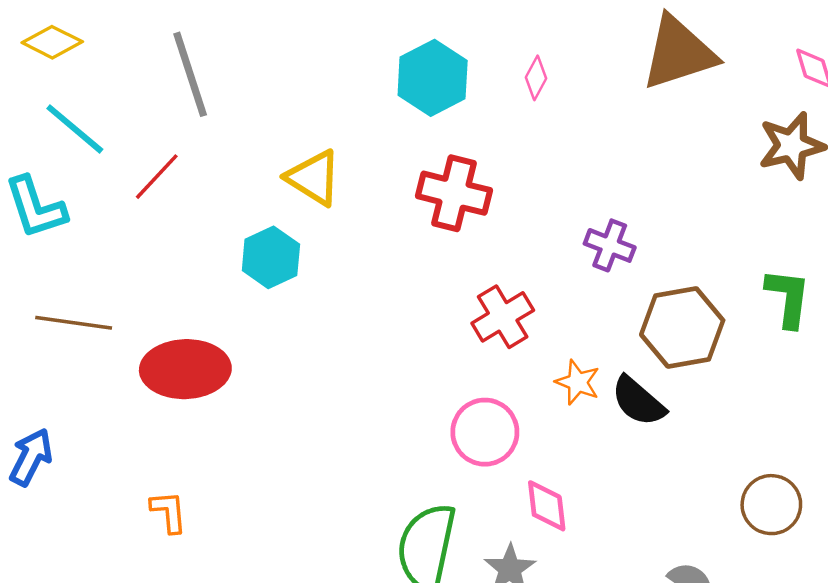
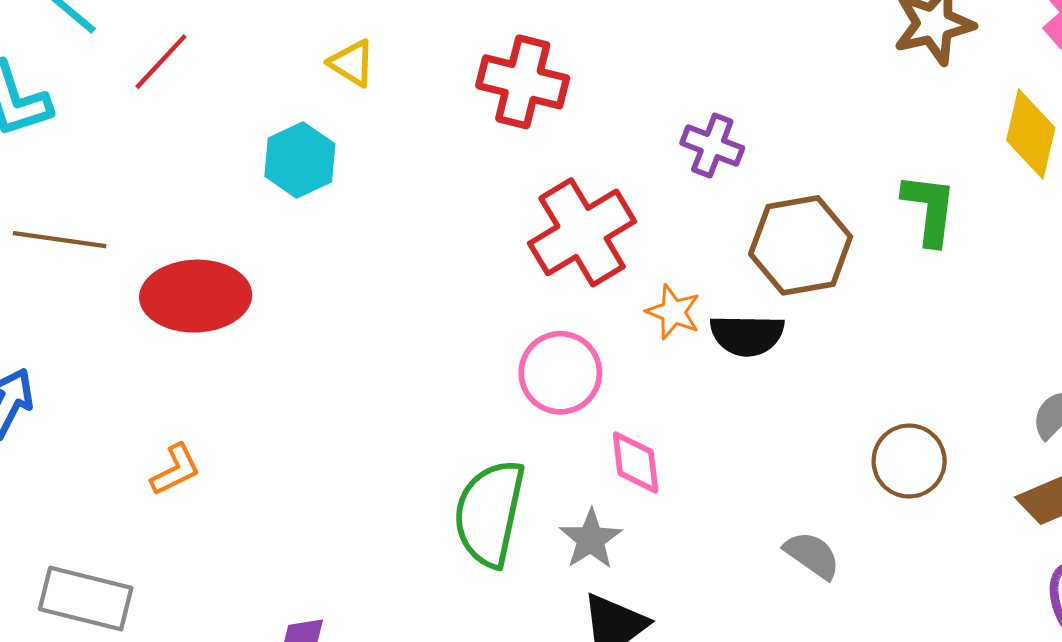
yellow triangle: (314, 178) -> (352, 63), size x0.7
red cross: (503, 317) -> (582, 232), size x1.4
black semicircle: (638, 401) -> (747, 335), turned -40
orange L-shape: (169, 512) -> (175, 470), turned 69

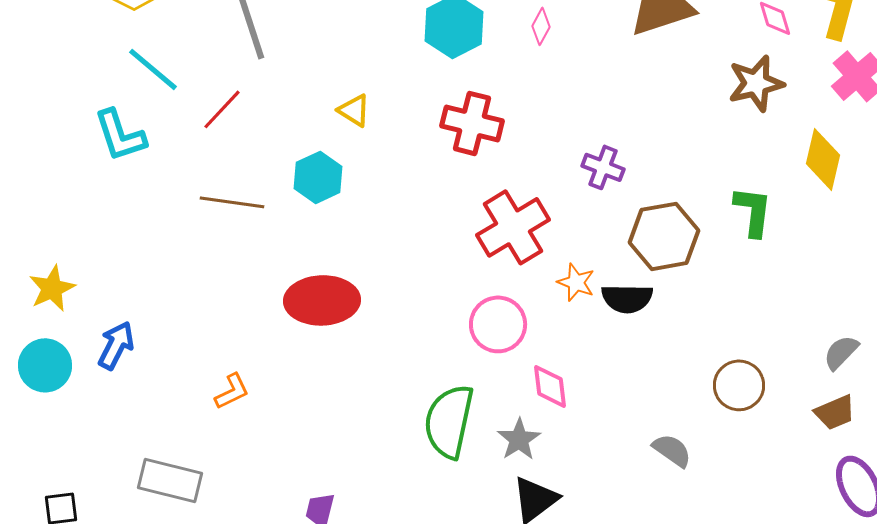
brown line: (60, 240) -> (232, 202), moved
red ellipse: (196, 296) -> (322, 300), moved

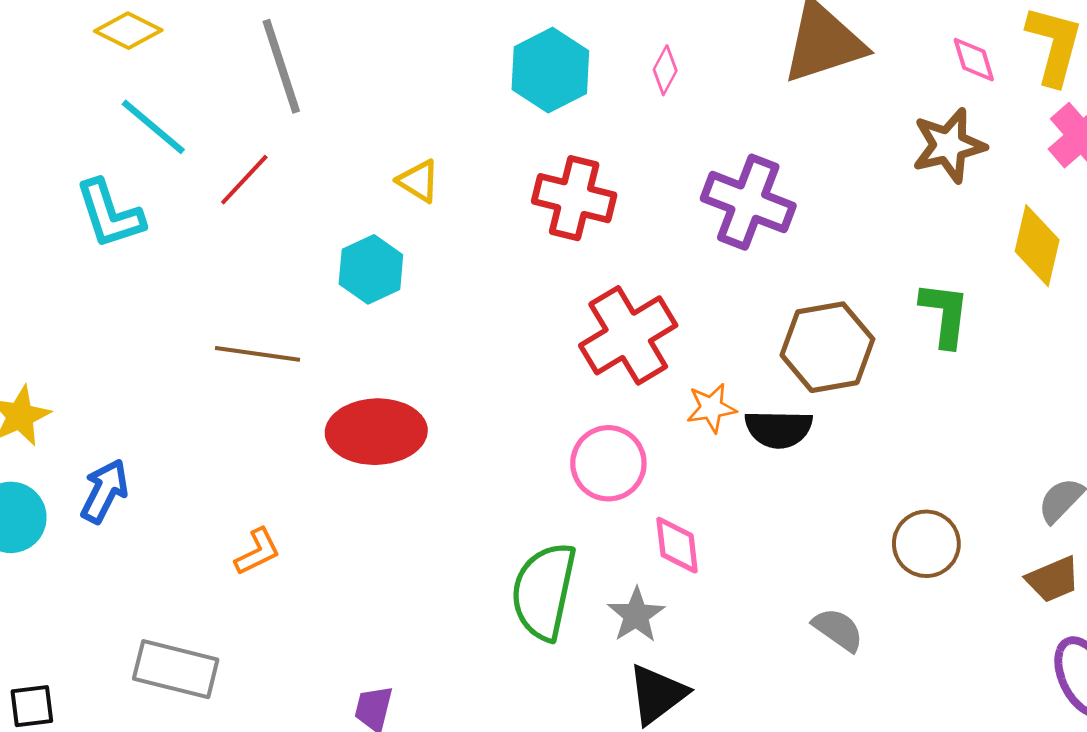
purple cross: (603, 167) -> (748, 202), moved, size x1.6
brown line: (232, 202) -> (258, 354), moved
orange star: (576, 282) -> (711, 408), turned -30

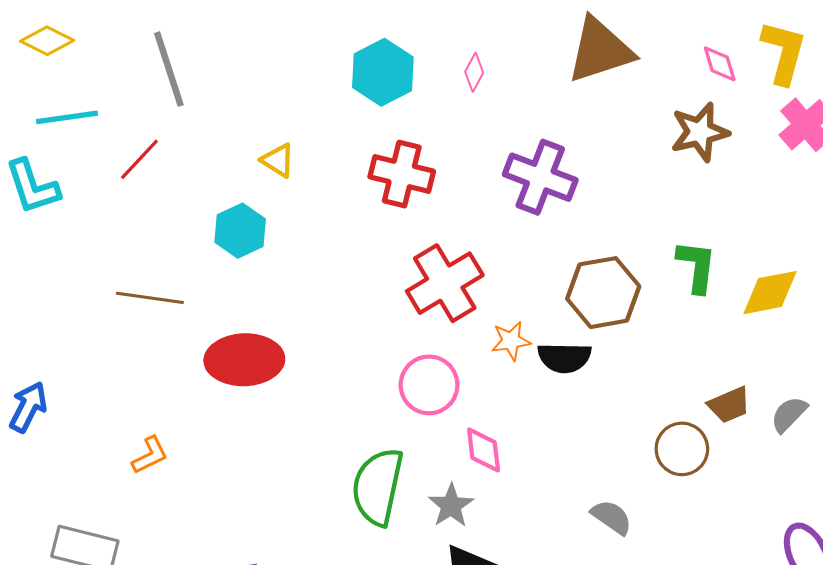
cyan line: (153, 127) -> (67, 117), turned -48
yellow diamond: (1037, 246) -> (770, 293), moved, turned 66
brown trapezoid: (1053, 579) -> (729, 405), moved

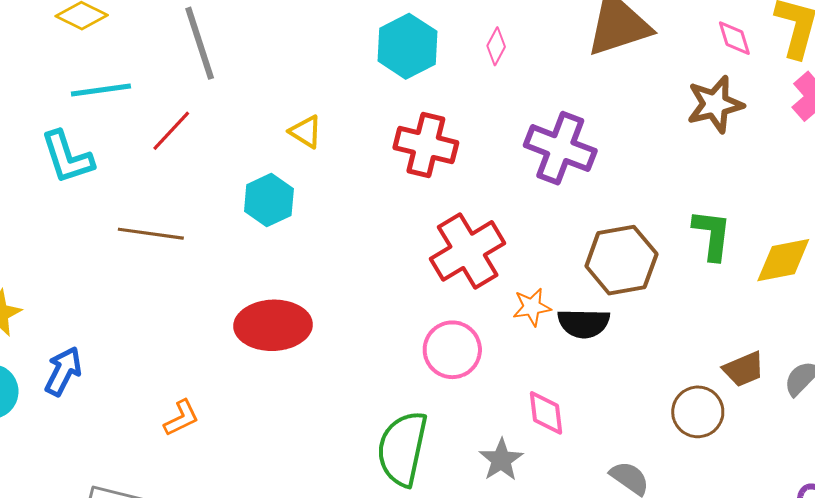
brown line: (150, 298) -> (151, 234), moved
pink diamond: (484, 450) -> (546, 413), moved
gray star: (451, 506) -> (501, 460), moved

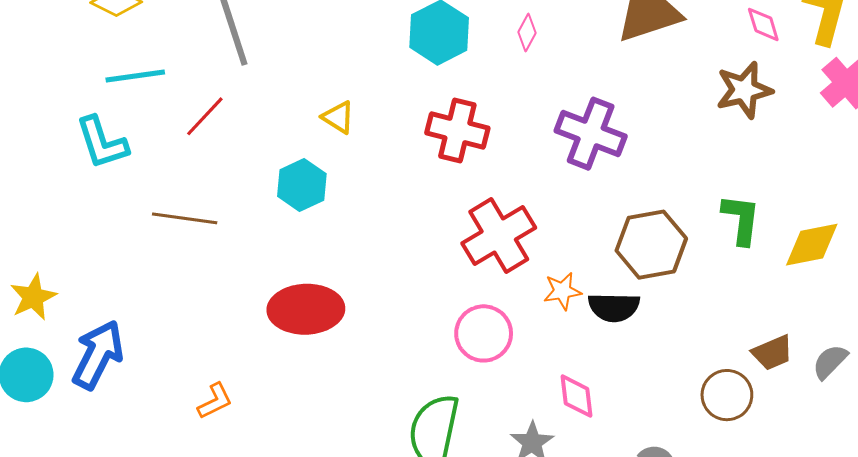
blue arrow: (63, 371) -> (98, 355), size x1.4

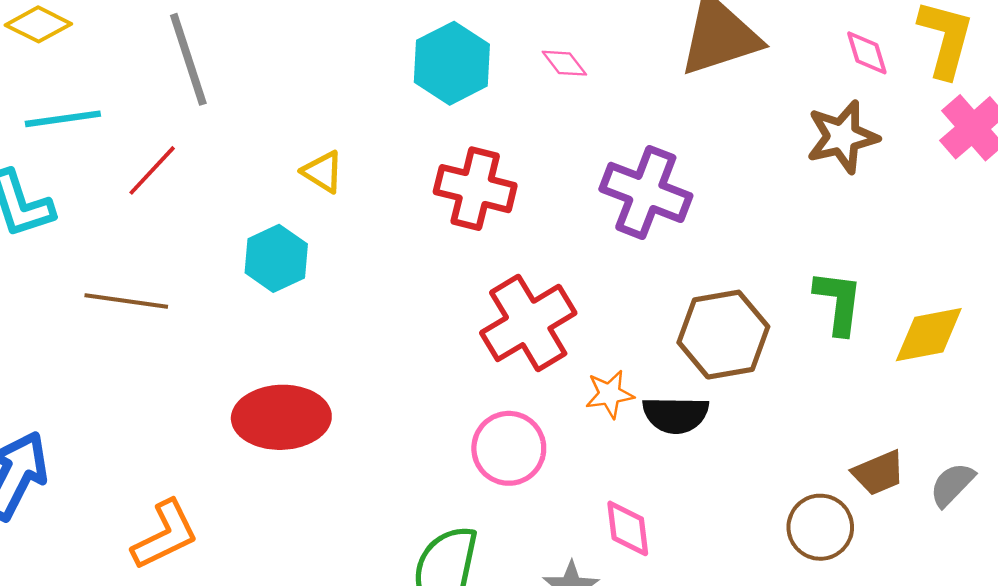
pink diamond: (527, 33) -> (564, 63), turned -66
orange L-shape: (215, 401) -> (165, 535), size x1.5

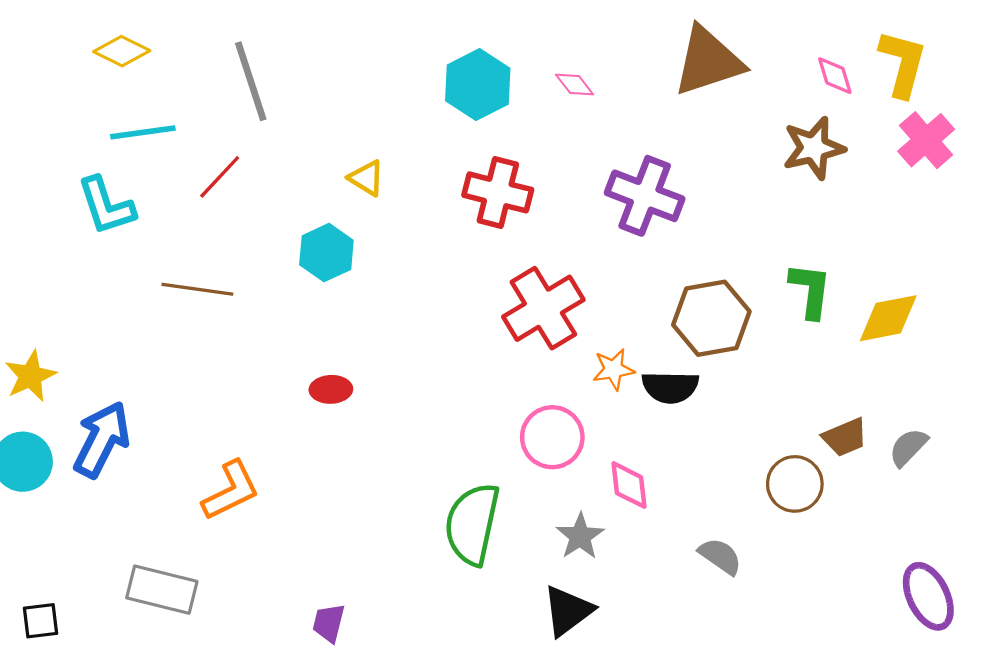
red ellipse: (281, 417) -> (331, 389), size x0.5
pink circle: (509, 448) -> (552, 437), moved

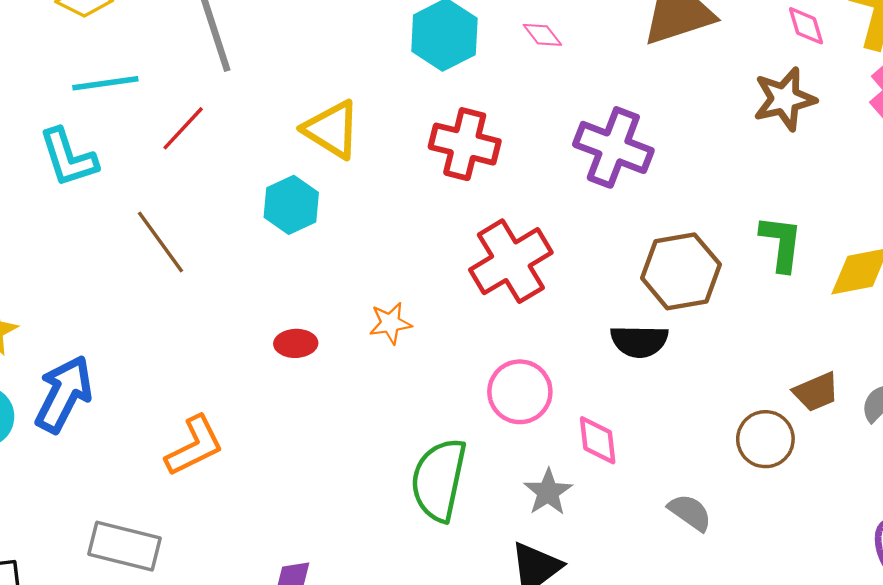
yellow triangle: (366, 178) -> (332, 129), size x1.6
brown line: (197, 289) -> (161, 242), turned 46
orange star: (613, 369) -> (390, 323), moved

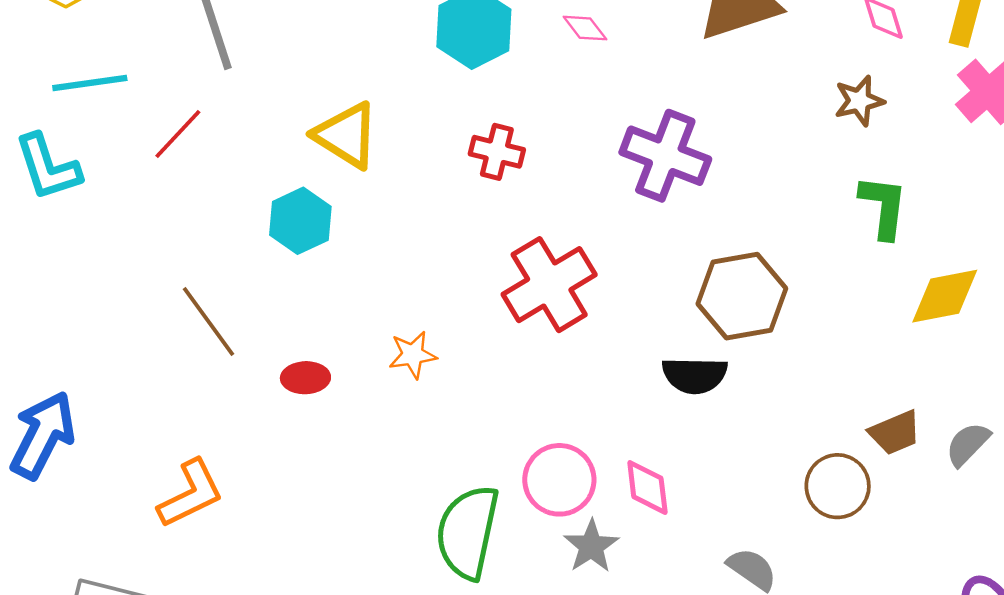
brown star: (785, 99) -> (859, 101), size x0.7
red cross: (465, 144) -> (497, 152), size x0.7
brown line: (161, 242) -> (208, 322), moved
green L-shape: (781, 243) -> (883, 207), moved
pink circle: (520, 392) -> (559, 480), moved

